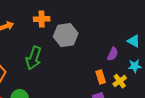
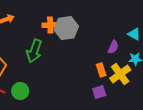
orange cross: (42, 19) -> (50, 25), moved
yellow cross: (120, 81) -> (120, 74), size x1.5

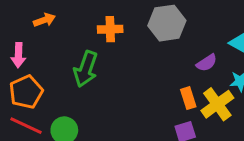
gray hexagon: (66, 28) -> (167, 23), moved
purple semicircle: (113, 47) -> (207, 63), turned 32

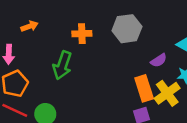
orange rectangle: (188, 98) -> (144, 88), size x1.5

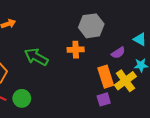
orange cross: (82, 34) -> (76, 50), moved
green arrow: (62, 65) -> (36, 57), turned 100

